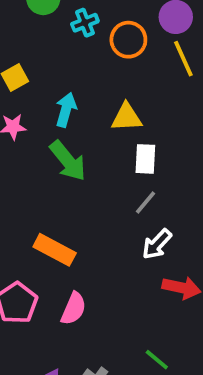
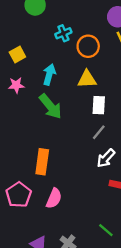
cyan cross: (85, 23) -> (63, 33), moved
orange circle: (128, 40) -> (88, 46), moved
orange rectangle: (55, 250) -> (42, 162), turned 70

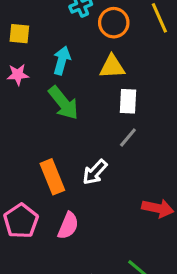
yellow square: (17, 54) -> (19, 34), turned 35
white arrow: (106, 158) -> (95, 172), moved
orange rectangle: (42, 162) -> (52, 177), turned -30

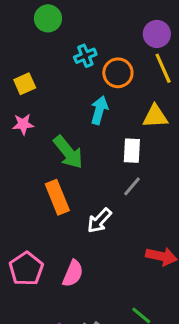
yellow square: (19, 34) -> (25, 84), turned -30
cyan arrow: (62, 60) -> (99, 110), moved
yellow triangle: (112, 67) -> (155, 116), moved
orange rectangle: (52, 177) -> (57, 197), moved

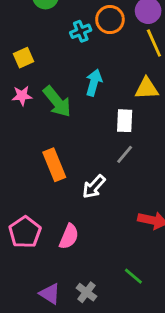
orange circle: (118, 73) -> (110, 20), moved
green arrow: (68, 152) -> (57, 102), moved

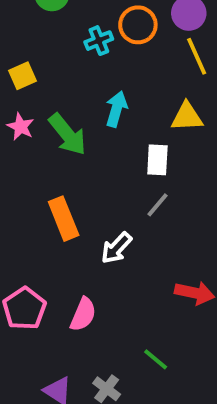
pink star: (22, 96) -> (21, 127), turned 30
green line: (133, 276) -> (156, 359), moved

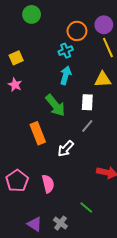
cyan cross: (99, 41) -> (66, 51), moved
green arrow: (67, 134) -> (55, 105), moved
pink semicircle: (83, 314) -> (48, 184), turned -36

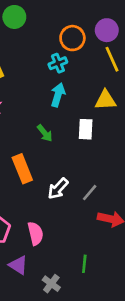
green arrow: (55, 105) -> (45, 133), size x0.6
gray line: (87, 126) -> (90, 193), moved
green line: (86, 208) -> (84, 264), turned 56
purple triangle: (35, 224) -> (18, 265), moved

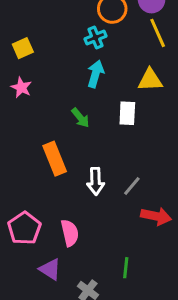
white arrow: (58, 189) -> (96, 181), turned -45

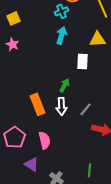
green arrow: (80, 118) -> (64, 85), moved, turned -112
orange rectangle: (55, 159) -> (37, 104), moved
green line: (126, 268) -> (89, 170), moved

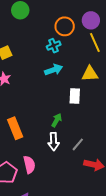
cyan arrow: (61, 35) -> (54, 70), turned 54
orange rectangle: (37, 104) -> (15, 128), moved
pink semicircle: (44, 140) -> (29, 165), moved

